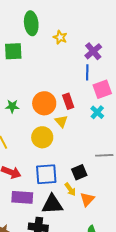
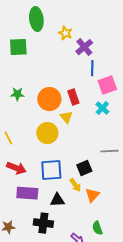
purple cross: (93, 51) -> (84, 47), moved
green star: (12, 106) -> (17, 94), moved
black triangle: (52, 204) -> (57, 200), size x0.7

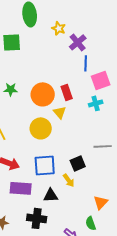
cyan cross: (102, 108) -> (96, 103), turned 32
orange triangle: (92, 195) -> (101, 202), moved

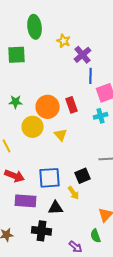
yellow triangle: (60, 112) -> (61, 135), moved
yellow circle: (41, 128) -> (33, 127), moved

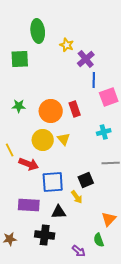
cyan cross: (101, 116) -> (104, 132), moved
yellow circle: (33, 127) -> (43, 140), moved
red arrow: (15, 176) -> (29, 164), moved

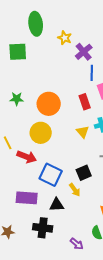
red rectangle: (75, 109) -> (85, 102), moved
yellow triangle: (64, 139) -> (83, 132), moved
blue square: (53, 182) -> (51, 175), turned 30

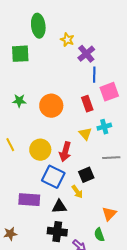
yellow circle: (41, 133) -> (40, 150), moved
red arrow: (27, 157) -> (65, 152), moved, turned 84
black cross: (43, 228) -> (57, 232), moved

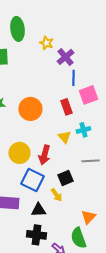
green semicircle: (99, 235) -> (78, 238), size x1.5

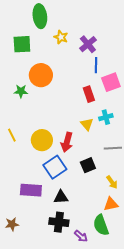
yellow star: (46, 43) -> (61, 37), moved
orange circle: (30, 109) -> (41, 75), moved
blue square: (32, 180) -> (55, 167), turned 30
yellow arrow: (56, 195) -> (112, 182), moved
orange triangle: (88, 217) -> (111, 204), turned 35

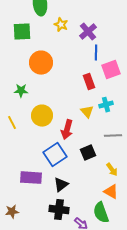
green star: (21, 91) -> (21, 91), moved
yellow circle: (42, 140) -> (42, 116), moved
black triangle: (61, 197) -> (61, 185), turned -35
orange triangle: (111, 204) -> (111, 192), turned 42

